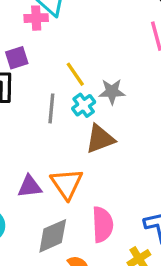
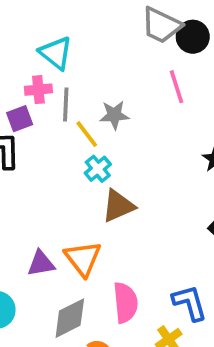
pink cross: (36, 18) -> (38, 90), moved
gray star: (112, 92) -> (114, 115), moved
gray line: (51, 108) -> (66, 104), moved

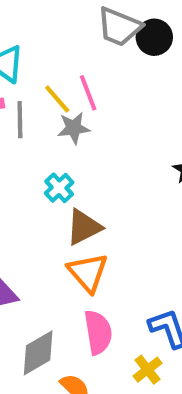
pink line: (176, 87) -> (88, 93), moved
yellow line: (87, 134) -> (57, 99), moved
orange triangle: (83, 258) -> (88, 272), moved

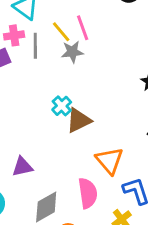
cyan cross: (59, 188) -> (62, 106), moved
orange triangle: (88, 272) -> (110, 161), moved

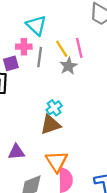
gray star: (72, 52) -> (68, 66), turned -30
brown triangle: (79, 120) -> (51, 125), moved
orange triangle: (110, 161) -> (57, 161), moved

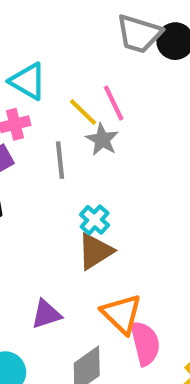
gray line: (40, 57) -> (60, 160), moved

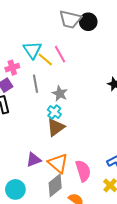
cyan triangle: (28, 81) -> (32, 50), moved, turned 30
gray star: (102, 140) -> (60, 93), moved
orange triangle: (122, 314) -> (58, 163), moved

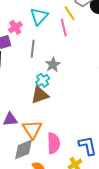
yellow line: (45, 59) -> (70, 13), moved
pink cross: (12, 68) -> (15, 27), turned -32

